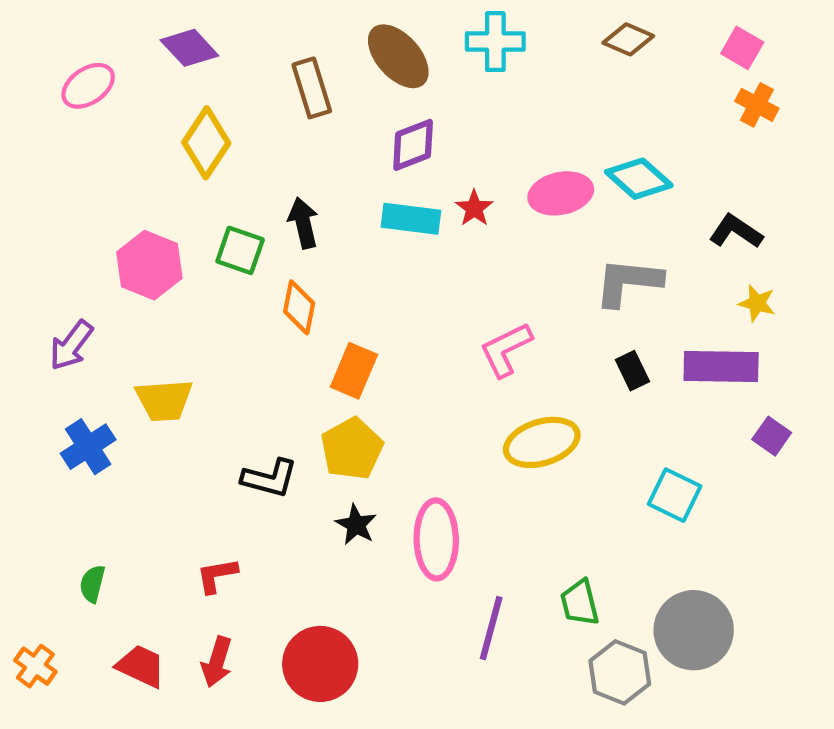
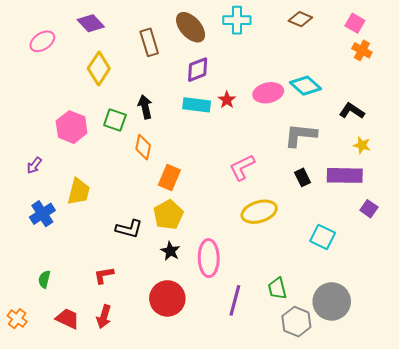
purple arrow: (71, 345) -> (34, 165), size x0.7
yellow trapezoid: (164, 400) -> (79, 192), turned -72
red circle: (320, 664) -> (167, 298), moved

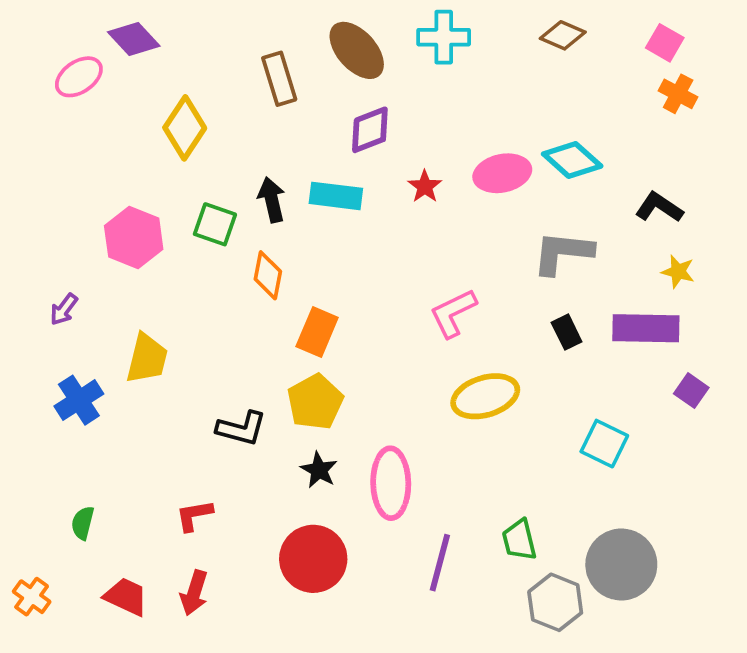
purple diamond: (91, 23) -> (134, 39), moved
cyan rectangle: (197, 105) -> (336, 196), moved

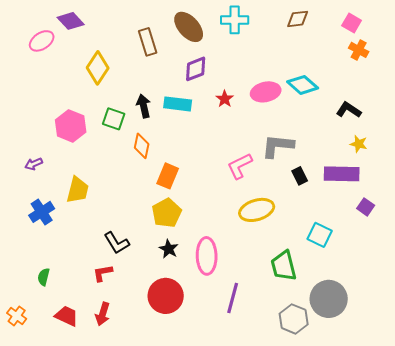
brown diamond: (563, 35) -> (298, 19), turned -30
gray L-shape: (563, 253) -> (278, 146), moved
purple arrow: (64, 309) -> (34, 164), turned 30
black L-shape: (241, 428) -> (117, 243), moved, turned 44
green trapezoid: (519, 540) -> (284, 266), moved, size x1.4

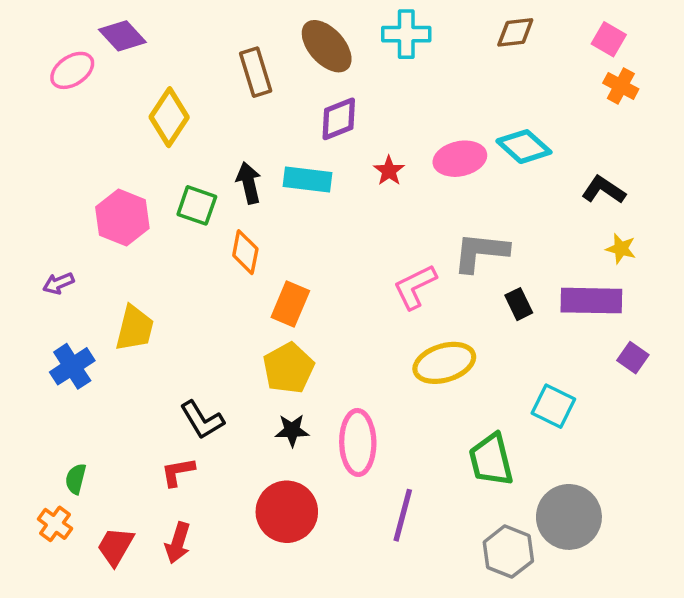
black star: (169, 249) -> (292, 430), turned -30
orange cross: (17, 316) -> (55, 524), moved
red trapezoid: (67, 316) -> (115, 546), turned -85

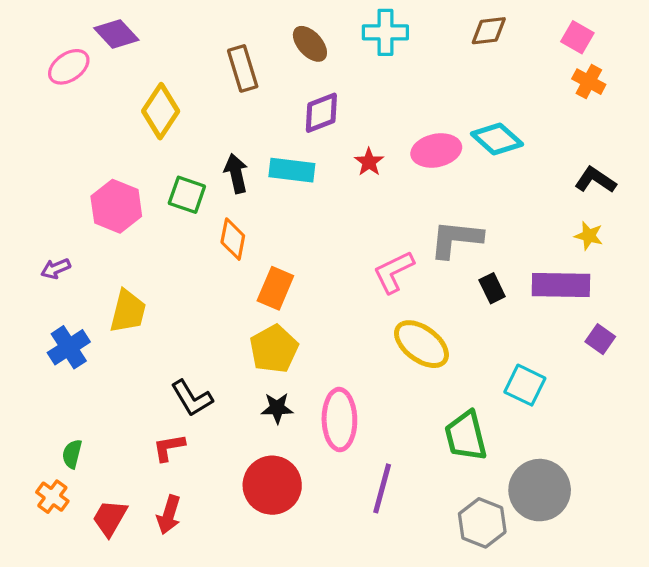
brown ellipse: (327, 46) -> (310, 44), size x0.7
black L-shape: (604, 190) -> (595, 180), moved
yellow ellipse: (444, 363) -> (421, 344), turned 54

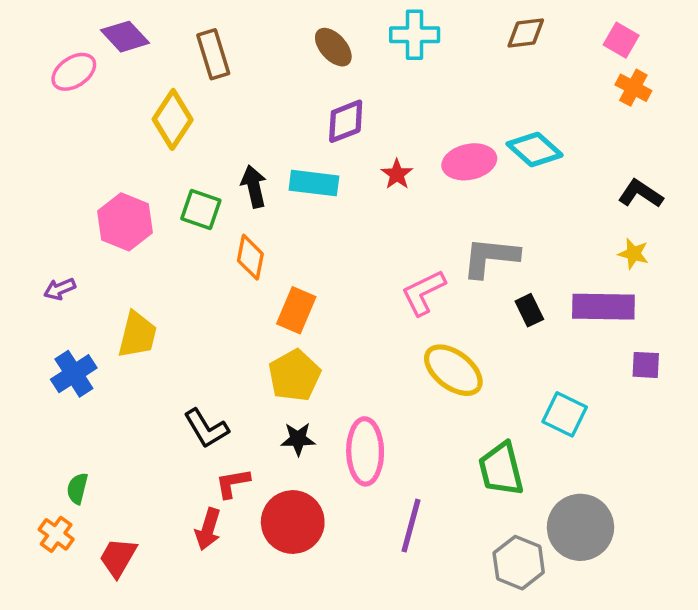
brown rectangle: (243, 68) -> (213, 54), moved
purple square: (600, 339) -> (646, 365), turned -32
red L-shape: (169, 447) -> (233, 483), moved
red arrow: (169, 515) -> (208, 529), moved

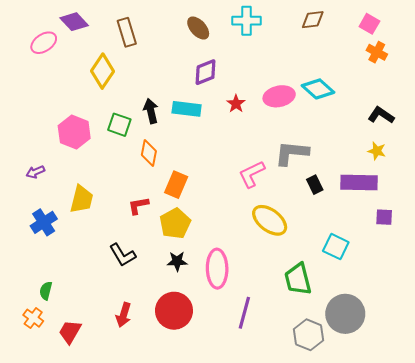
red L-shape: (233, 483) -> (138, 206), moved

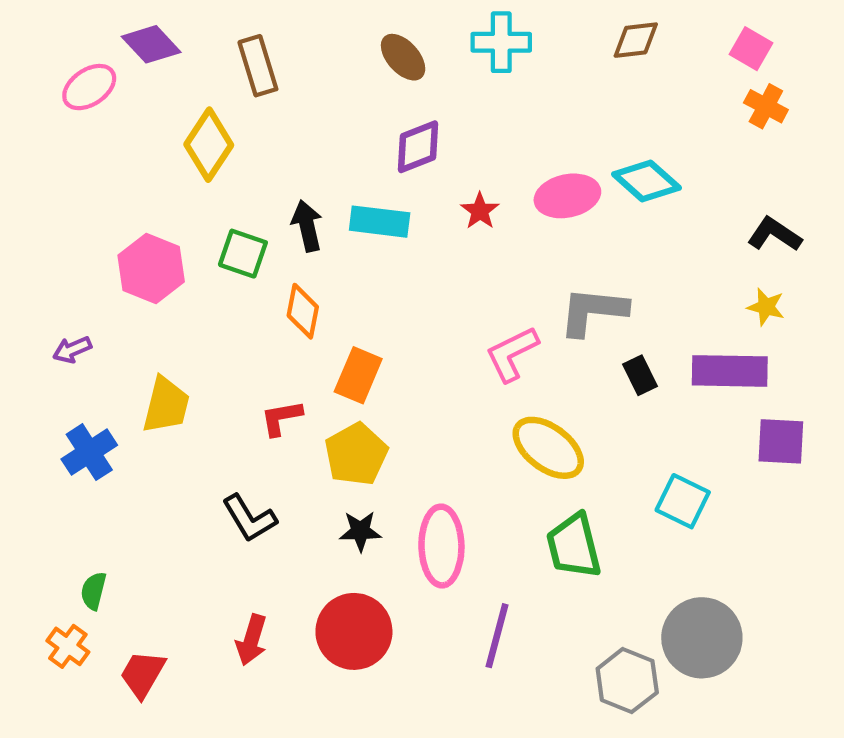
purple square: (384, 217) -> (781, 441), size x1.4
green trapezoid: (298, 279) -> (574, 546), moved

